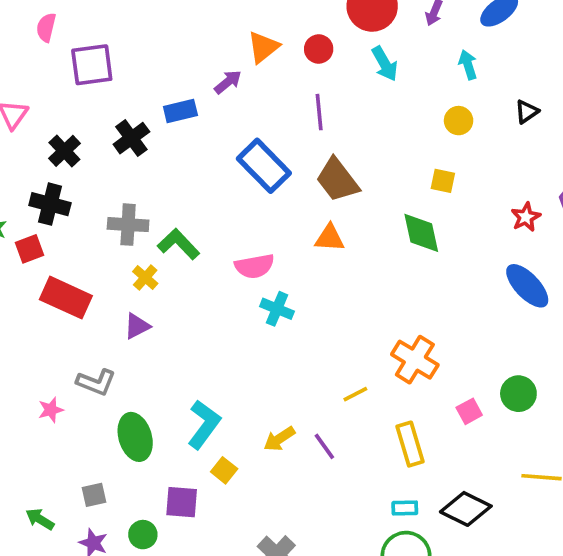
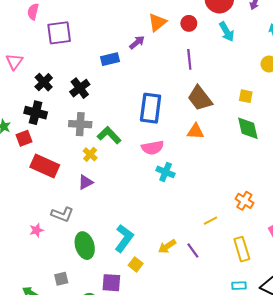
black cross: (131, 138) -> (80, 88), moved
blue rectangle: (264, 166) -> (151, 108), moved, turned 52
yellow square: (443, 181) -> (246, 96), moved
orange cross: (415, 360) -> (244, 201), size x0.7

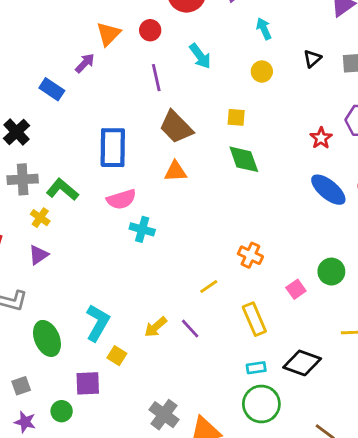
cyan arrow: (227, 32) -> (200, 56), moved
blue rectangle: (110, 59) -> (52, 89), turned 54

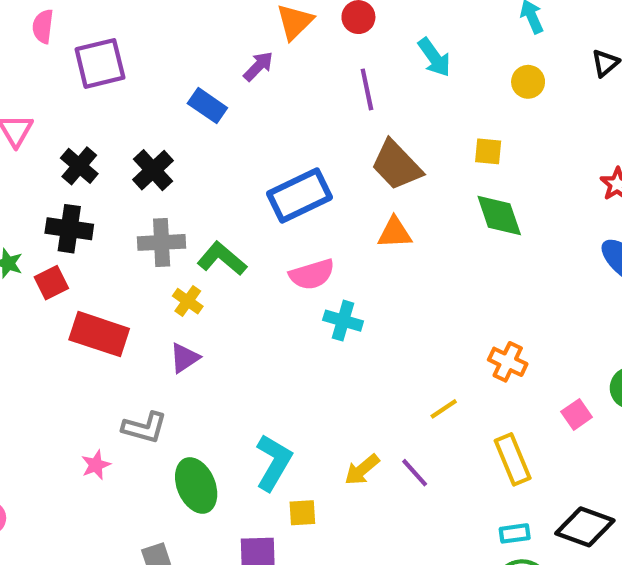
blue rectangle: (113, 148) -> (300, 195), turned 63
yellow square: (117, 356) -> (302, 513), turned -36

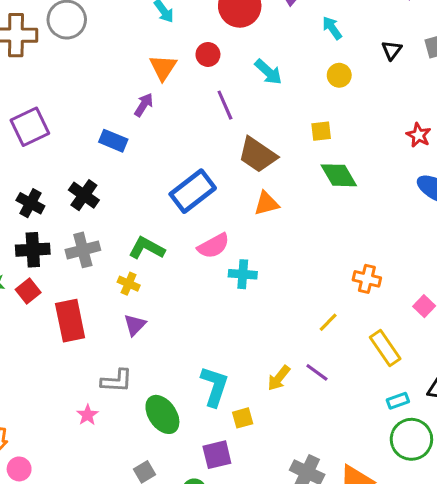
gray cross: (162, 242) -> (83, 250), moved
red rectangle: (99, 334) -> (70, 321), turned 72

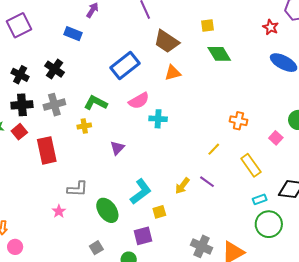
yellow cross: (129, 284) -> (84, 126), turned -32
purple triangle: (135, 325) -> (117, 148), moved
cyan L-shape: (214, 386) -> (141, 192), turned 36

